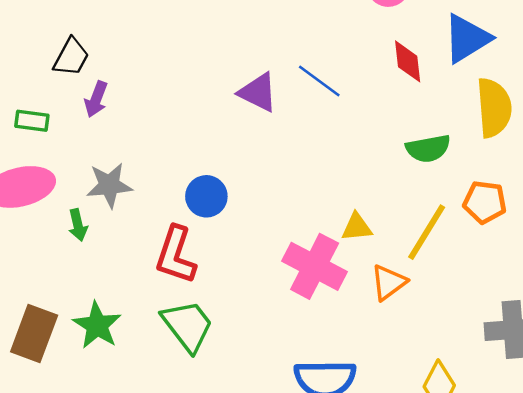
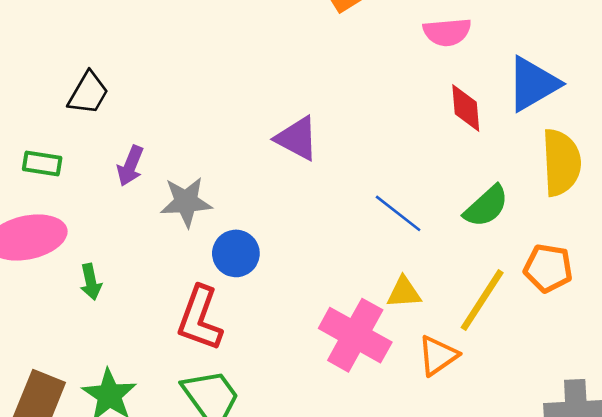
blue line: (319, 81) -> (398, 213), moved
purple arrow: (96, 99) -> (130, 166), moved
green semicircle: (428, 148) -> (486, 206), turned -33
gray star: (109, 185) -> (186, 202), moved

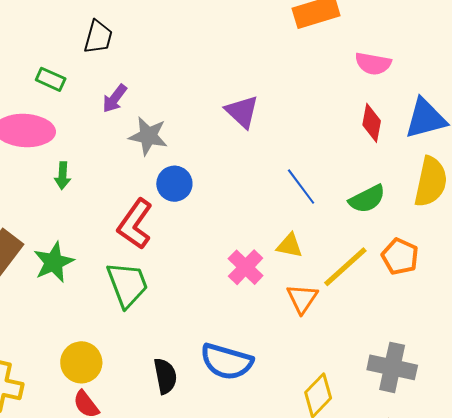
black trapezoid: (88, 93) -> (98, 37), turned -30
pink cross: (355, 335) -> (246, 267), size x0.7
orange triangle: (438, 356) -> (302, 299), turned -36

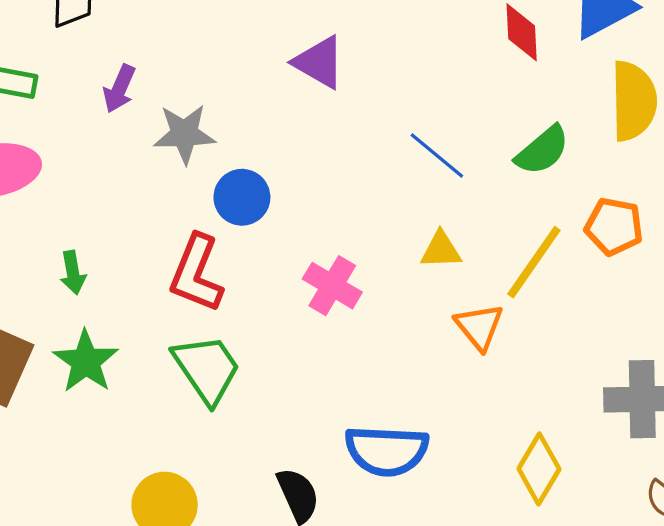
green arrow: (63, 176) -> (73, 273), moved
pink cross: (246, 267) -> (332, 286), moved

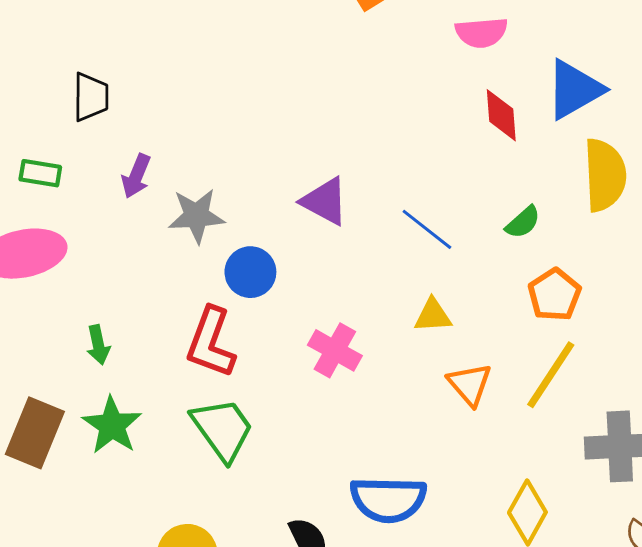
purple triangle: (319, 62) -> (325, 201), moved
green semicircle: (542, 150) -> (523, 222), size x0.7
orange pentagon: (614, 226) -> (554, 295), moved, turned 30
yellow line: (534, 262) -> (551, 375), moved

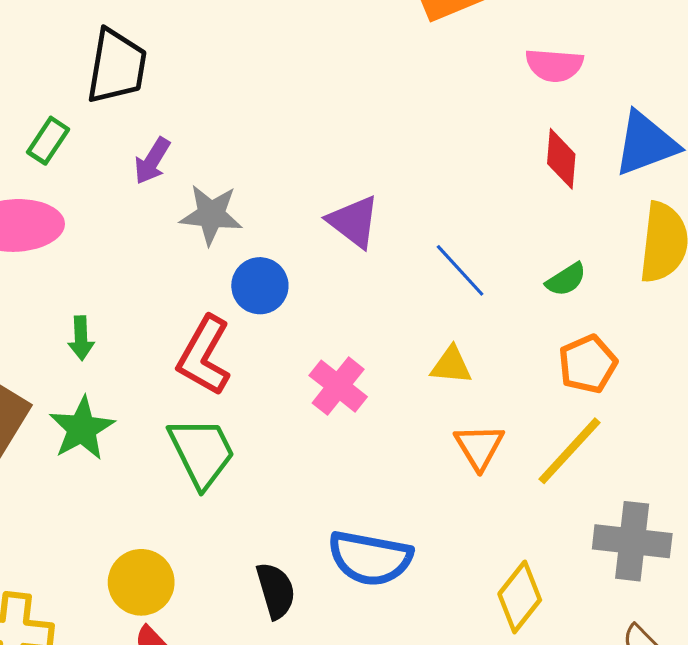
black trapezoid: (91, 97) -> (117, 66), size x1.4
green rectangle: (40, 173) -> (48, 141), turned -75

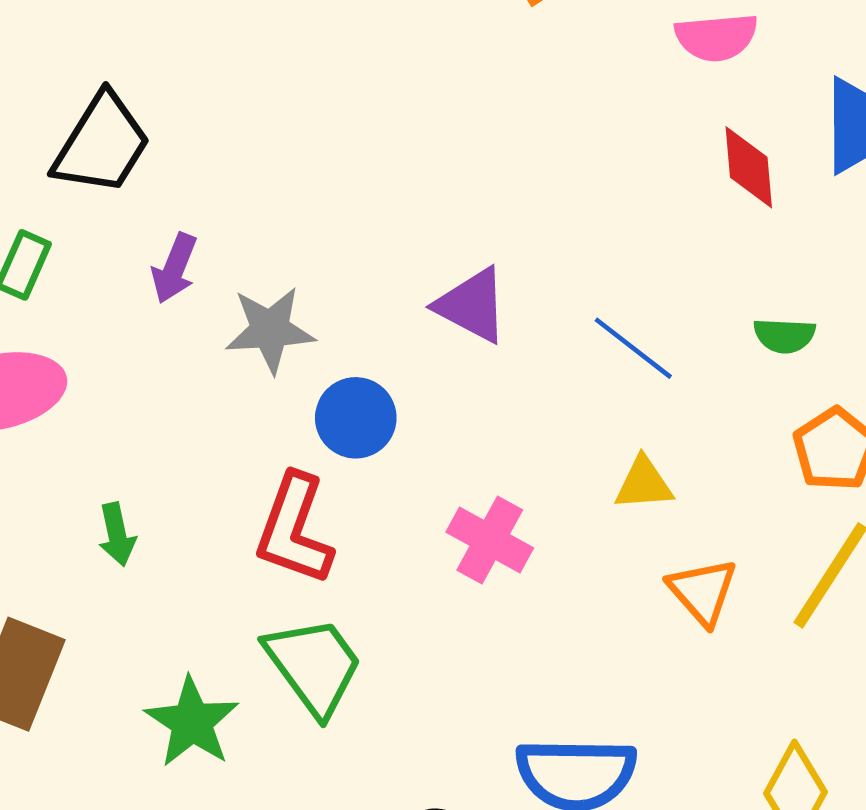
black trapezoid: (117, 66) -> (102, 144), turned 32
green semicircle: (566, 279) -> (784, 336), turned 45
green star: (82, 429) -> (192, 722), moved

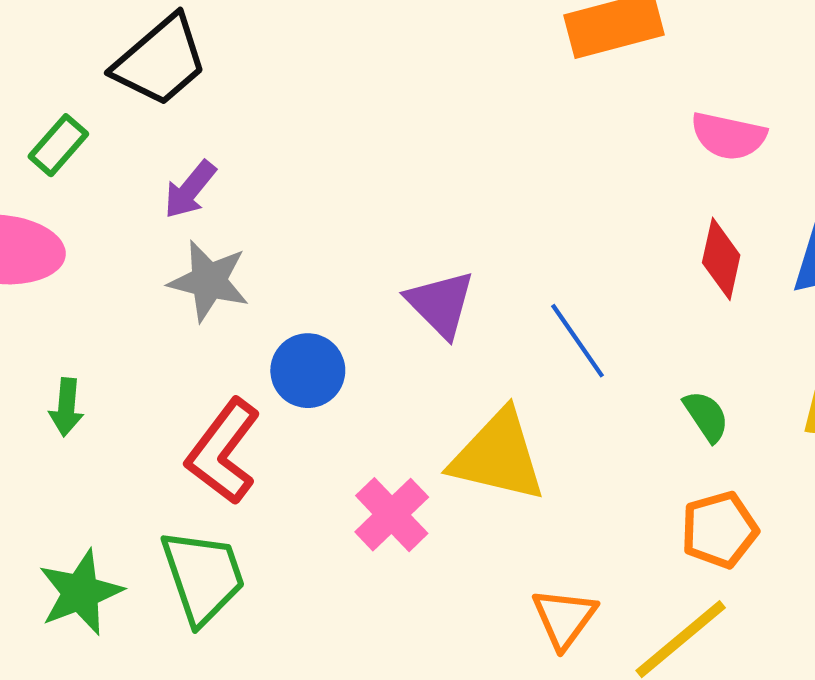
gray star: (270, 330) -> (209, 281), moved
green semicircle: (784, 336) -> (706, 416), turned -144
blue line: (633, 348) -> (578, 341), moved
yellow triangle: (644, 484) -> (498, 456), moved, size x1.8

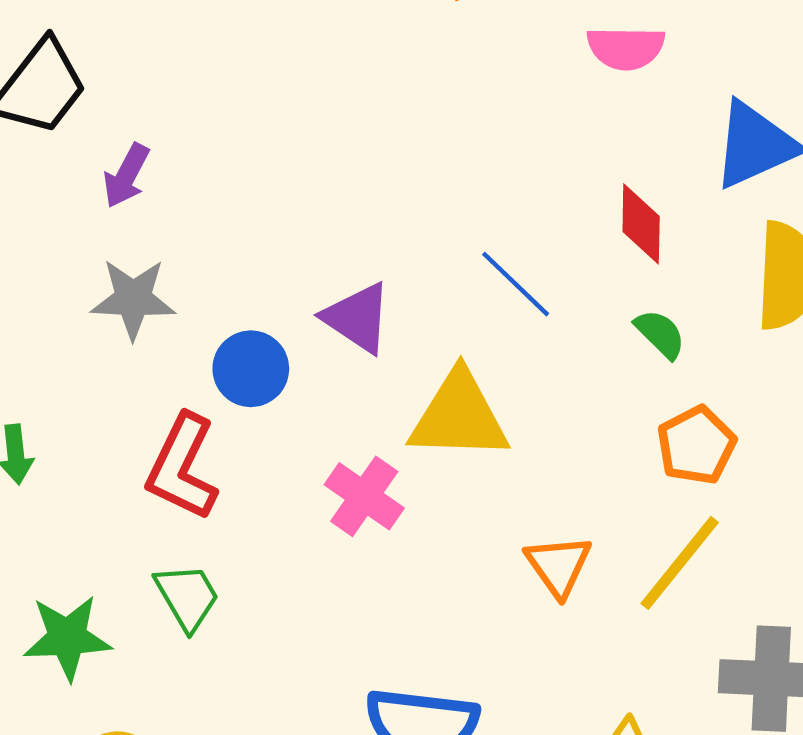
purple arrow: (190, 190) -> (126, 176), moved
red diamond: (721, 259) -> (641, 224), moved
purple triangle: (441, 304) -> (357, 318), moved
green trapezoid: (203, 576) -> (187, 597), size x0.7
green star: (81, 592) -> (67, 638), turned 30

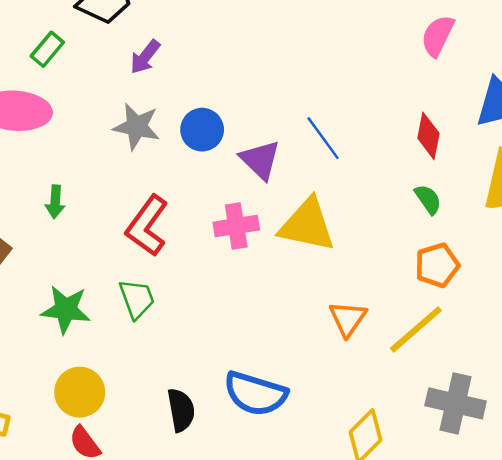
pink semicircle: (626, 48) -> (438, 36), turned 105
blue line: (516, 284) -> (323, 138), moved
blue circle: (251, 369) -> (202, 130), moved
pink cross: (364, 496) -> (236, 226), moved, turned 36

